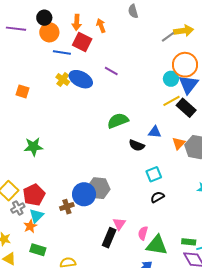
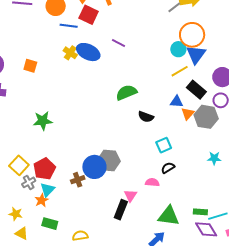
black rectangle: (186, 108) -> (196, 90), moved
blue triangle: (155, 132) -> (177, 102), moved
pink semicircle: (143, 233) -> (152, 182), moved, turned 80

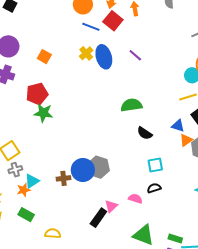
blue ellipse: (88, 52) -> (104, 57), turned 35
red pentagon: (44, 169) -> (37, 94), moved

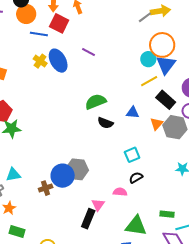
blue triangle: (178, 126) -> (133, 113), moved
black semicircle: (145, 133) -> (105, 123), moved
cyan triangle: (32, 181) -> (13, 175), moved, turned 35
green rectangle: (175, 239) -> (167, 214), moved

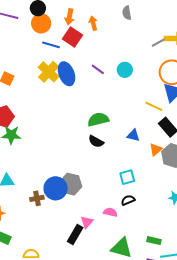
cyan circle: (148, 59) -> (125, 70), moved
yellow cross: (40, 61) -> (49, 72), size x1.5
yellow line: (149, 81) -> (154, 106), turned 48
black semicircle: (105, 123) -> (96, 141), moved

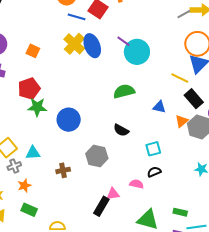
cyan circle: (125, 70) -> (137, 52), moved, size x1.6
black semicircle: (96, 141) -> (121, 130), moved
blue circle: (56, 188) -> (69, 120), moved
pink triangle: (87, 222) -> (113, 194), turned 40

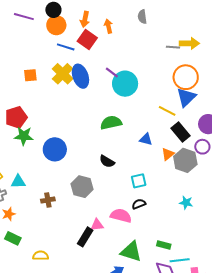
gray line: (184, 14) -> (173, 47), turned 32
orange square: (33, 51) -> (30, 75), moved, turned -32
pink semicircle: (137, 184) -> (121, 216), size x1.5

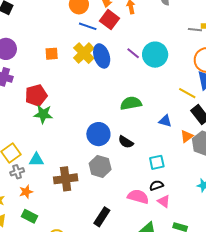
cyan circle: (125, 84) -> (155, 55), moved
blue circle: (55, 149) -> (98, 134), moved
brown cross: (48, 200) -> (66, 179), size x1.6
pink triangle: (97, 225) -> (164, 201), moved, turned 40

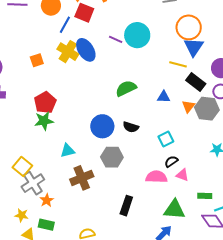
blue line: (88, 26) -> (65, 25), turned -66
red pentagon: (36, 95) -> (45, 102), moved
cyan triangle: (36, 160) -> (68, 151), moved
gray cross: (17, 172) -> (33, 183), size x1.6
green rectangle: (29, 216) -> (46, 225), moved

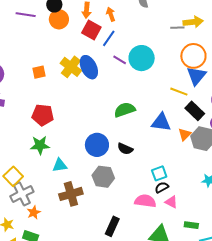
blue line: (65, 25) -> (109, 38), moved
blue triangle: (164, 97) -> (161, 122), size x1.5
red pentagon: (45, 102) -> (43, 115), turned 30
green star: (44, 121) -> (40, 145), moved
cyan square: (166, 139) -> (159, 173), moved

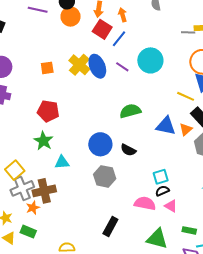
purple line: (120, 60) -> (122, 67), moved
orange triangle: (185, 134) -> (186, 129), moved
green star: (40, 145) -> (43, 141), turned 30
brown cross: (71, 194) -> (44, 191), moved

